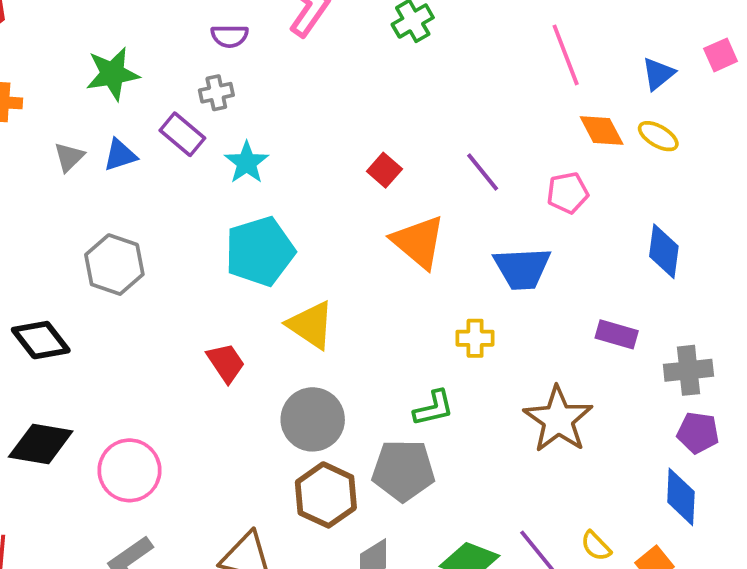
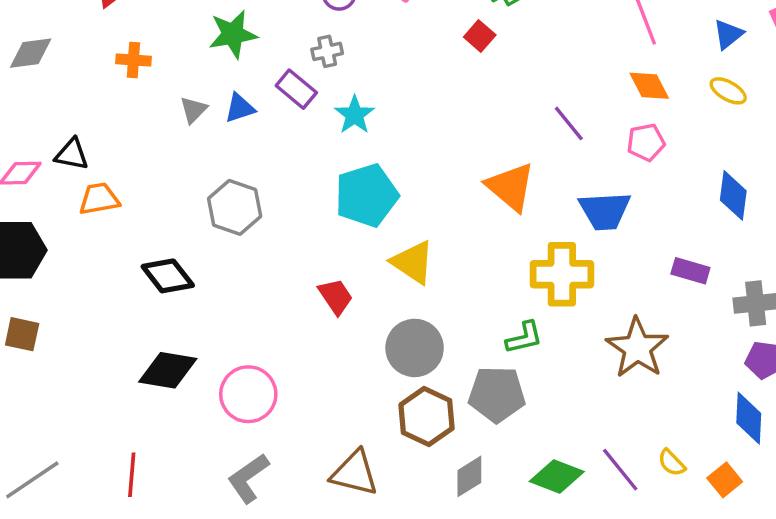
orange diamond: (602, 130) -> (649, 86), moved
red square: (384, 170) -> (480, 36), moved
yellow cross: (475, 338) -> (562, 274), size x1.8

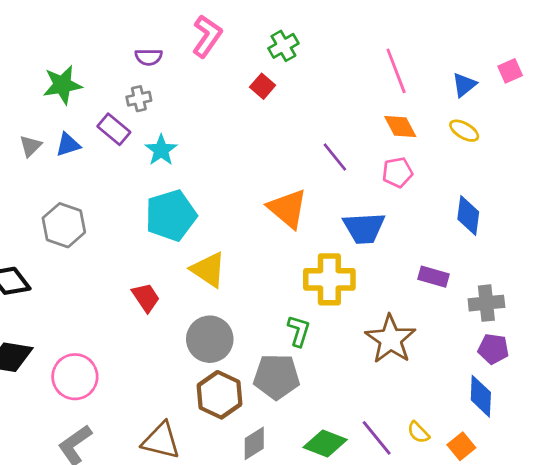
green L-shape: (524, 338) -> (299, 331), turned -60

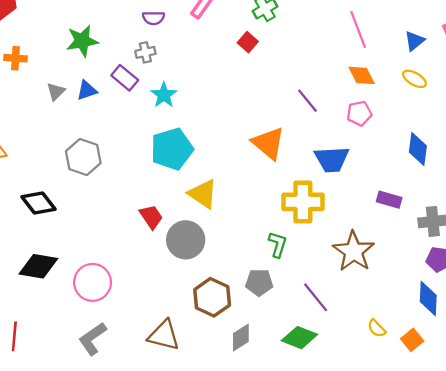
gray circle: (210, 339) -> (186, 240), moved
gray pentagon: (276, 377) -> (259, 282), size x0.7
purple line: (377, 438) -> (316, 297), moved

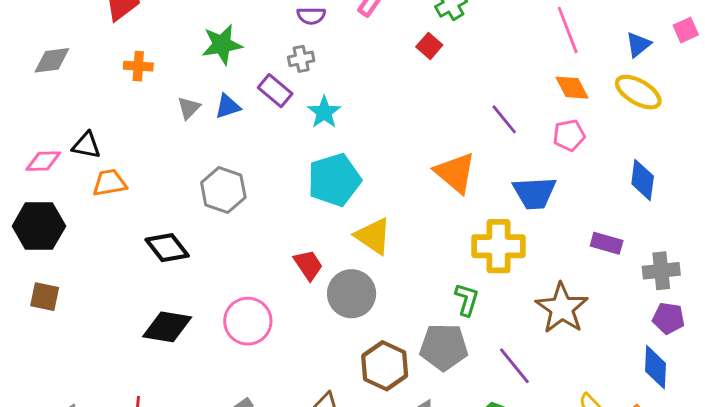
yellow ellipse: (414, 79) -> (638, 92), size x1.5
pink circle: (93, 282) -> (248, 321), moved
gray pentagon: (259, 282) -> (444, 347), size x1.4

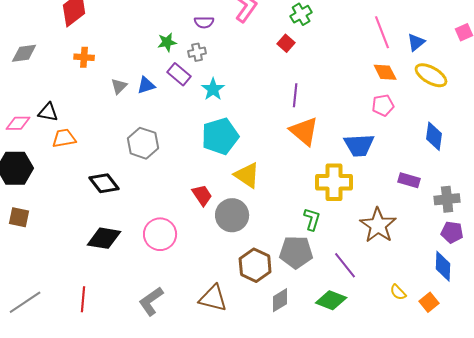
green star: (222, 44) -> (167, 42), moved, size x0.7
blue triangle: (638, 44) -> (416, 42), moved
purple line: (504, 119) -> (295, 95), moved, turned 45

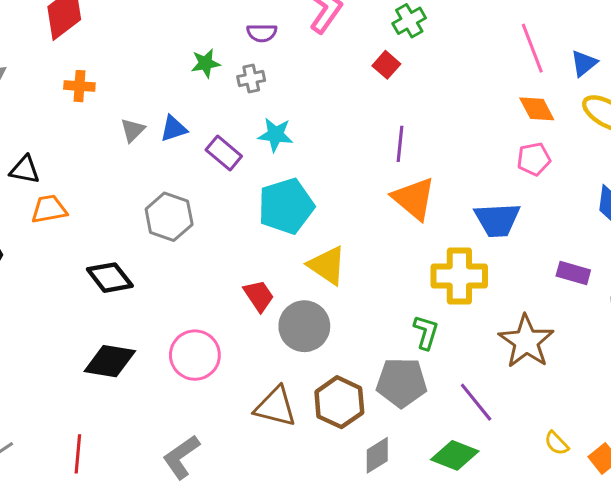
purple rectangle: (179, 74) -> (224, 153), moved
cyan star: (213, 89) -> (275, 135), turned -30
brown triangle: (213, 298) -> (275, 407), moved

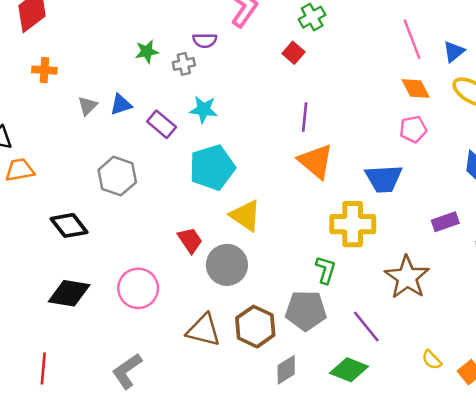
purple semicircle: (262, 33) -> (205, 40), moved
purple rectangle: (573, 273) -> (445, 222), turned -35

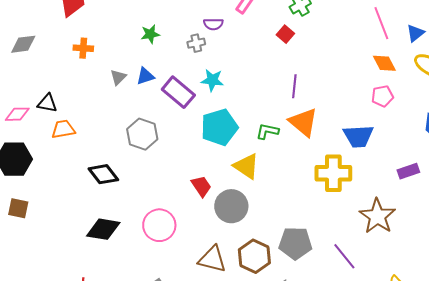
green star: (147, 52) -> (150, 34), moved
purple rectangle: (162, 124) -> (178, 92), size x1.4
green L-shape: (326, 270) -> (267, 131), moved, turned -95

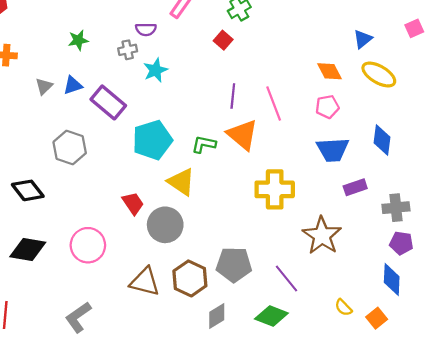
pink line: (381, 23) -> (274, 103), moved
cyan star: (212, 80) -> (156, 70), moved, turned -30
blue trapezoid: (358, 136) -> (333, 150), moved

